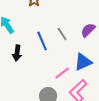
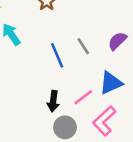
black arrow: (17, 53) -> (53, 101), moved

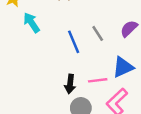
pink line: (83, 97) -> (98, 80), turned 30

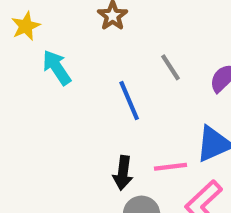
gray line: (98, 33) -> (170, 67), moved

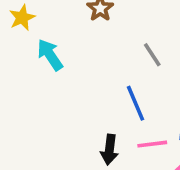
blue line: (129, 101) -> (136, 103), moved

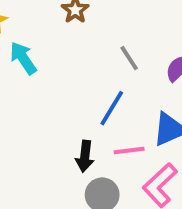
blue line: (136, 103) -> (112, 108), turned 54

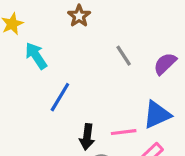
blue line: (112, 108) -> (60, 97), moved

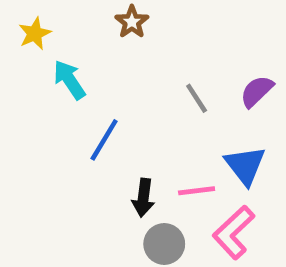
gray line: (124, 56) -> (197, 98), moved
blue triangle: (157, 115) -> (245, 165), turned -44

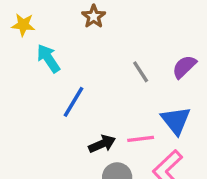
yellow star: (35, 33) -> (23, 25), turned 30
black arrow: (143, 198) -> (102, 144), turned -120

